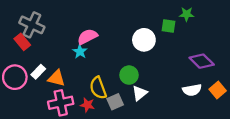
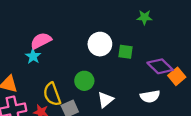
green square: (168, 26) -> (126, 52), moved
orange square: (218, 90) -> (177, 76), moved
white triangle: (140, 93) -> (105, 100), moved

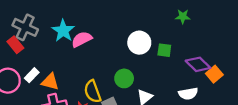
cyan star: (33, 56) -> (63, 31), moved, size x1.5

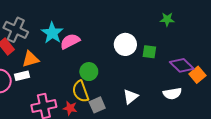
white rectangle: (32, 75) -> (22, 76), turned 32
green circle: (124, 78) -> (89, 72), moved
orange triangle: (50, 82) -> (30, 59), moved, turned -30

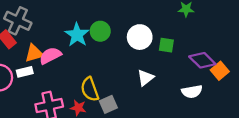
cyan star: (52, 33) -> (77, 35), moved
pink semicircle: (70, 41) -> (50, 56), moved
green circle: (89, 72) -> (100, 31), moved
white triangle: (131, 97) -> (145, 78), moved

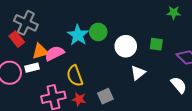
white circle: (140, 37) -> (126, 46), moved
yellow semicircle: (90, 89) -> (75, 76), moved
white semicircle: (192, 92) -> (179, 85), turned -120

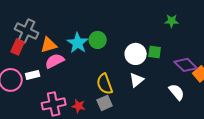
red rectangle: (17, 39) -> (18, 47), turned 63
white circle: (126, 46) -> (136, 54), moved
orange triangle: (40, 51) -> (49, 45), moved
yellow semicircle: (75, 76) -> (105, 84), moved

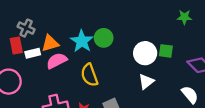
gray cross: (27, 31) -> (26, 28), size x0.7
red rectangle: (18, 47) -> (16, 46), turned -35
white rectangle: (33, 75) -> (33, 53), moved
yellow semicircle: (105, 84) -> (89, 75), moved

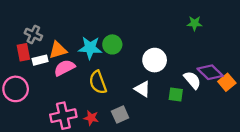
cyan star: (82, 41) -> (90, 48), turned -30
green square: (166, 51) -> (176, 95), moved
white triangle: (146, 82) -> (142, 89), moved, turned -49
white semicircle: (190, 95) -> (192, 80), moved

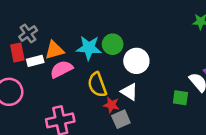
gray cross: (33, 34) -> (28, 34), turned 30
white circle: (155, 60) -> (136, 61), moved
white triangle: (142, 89) -> (129, 92), moved
red star: (91, 118) -> (111, 105), moved

